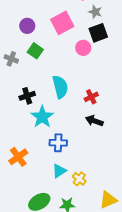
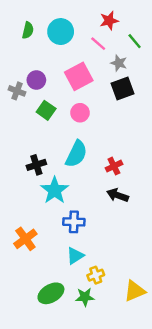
pink circle: (83, 48) -> (80, 113), moved
gray cross: (11, 59) -> (17, 91), moved
cyan semicircle: (60, 87) -> (76, 154), turned 40
yellow cross: (79, 179) -> (96, 275), moved, turned 32

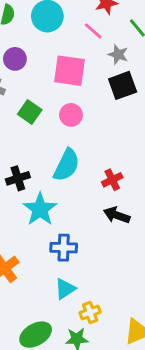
pink square: (79, 76) -> (69, 71), turned 36
purple circle: (36, 80) -> (15, 59), moved

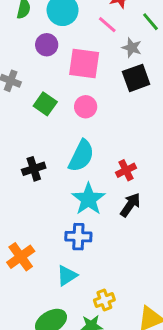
purple circle: (15, 59) -> (47, 45), moved
cyan star: (40, 209) -> (88, 199), moved
black arrow: (117, 215) -> (130, 205), turned 105
cyan triangle: (65, 289) -> (67, 276), moved

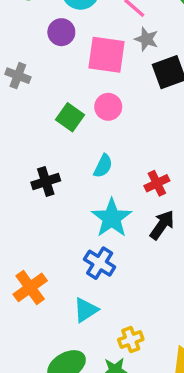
gray star: (132, 48) -> (146, 39), moved
green square: (45, 104) -> (70, 117), moved
cyan semicircle: (81, 156) -> (103, 166), size x0.6
blue cross: (78, 237) -> (100, 263), turned 30

